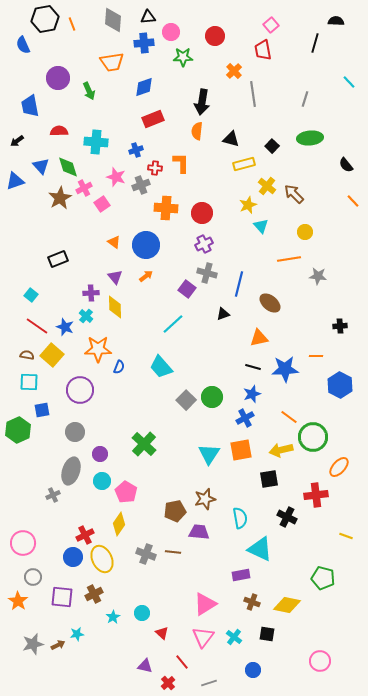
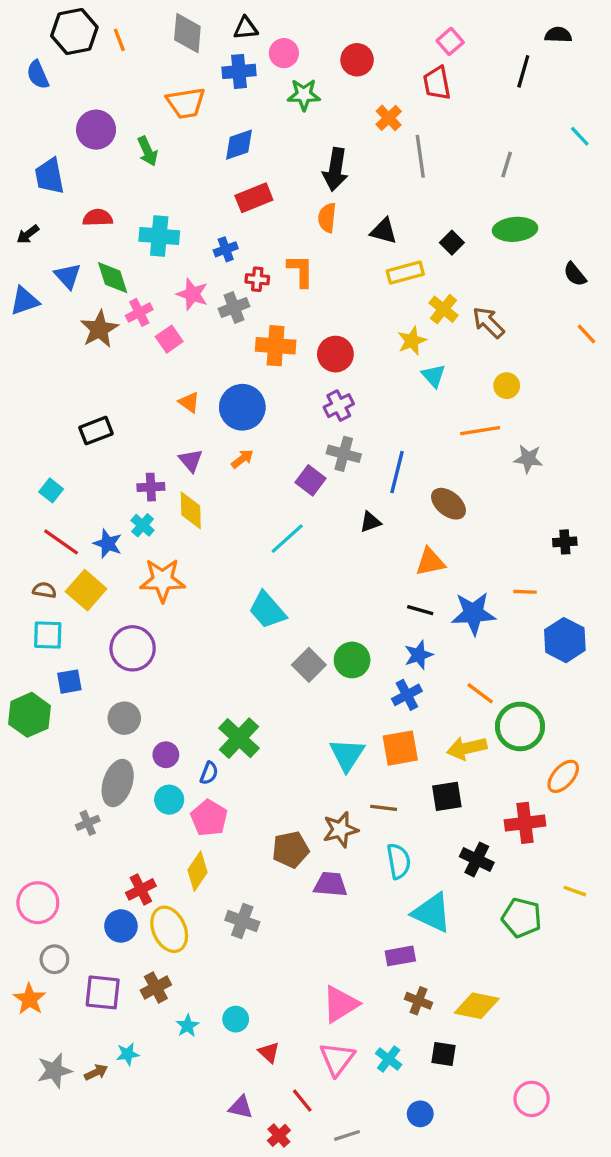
blue semicircle: (119, 367) -> (209, 773), moved
brown line: (173, 552) -> (384, 808), moved
green pentagon: (323, 578) -> (522, 918), moved

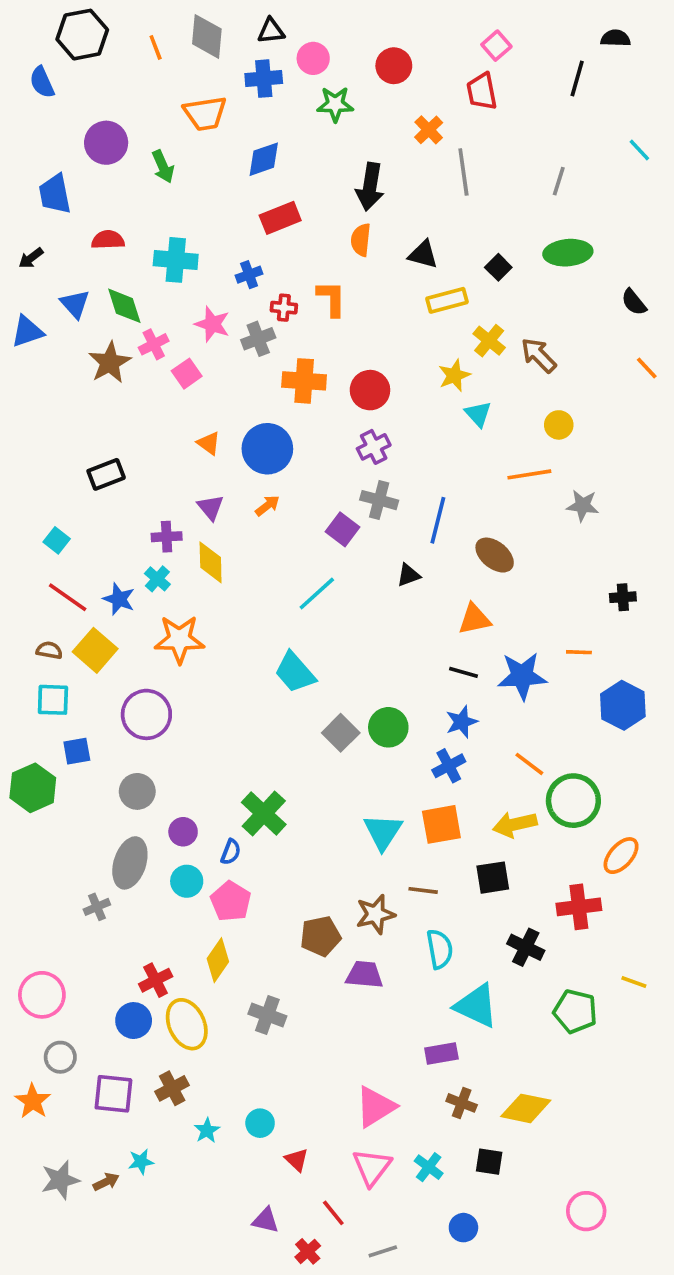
orange line: (119, 40) -> (156, 47), moved

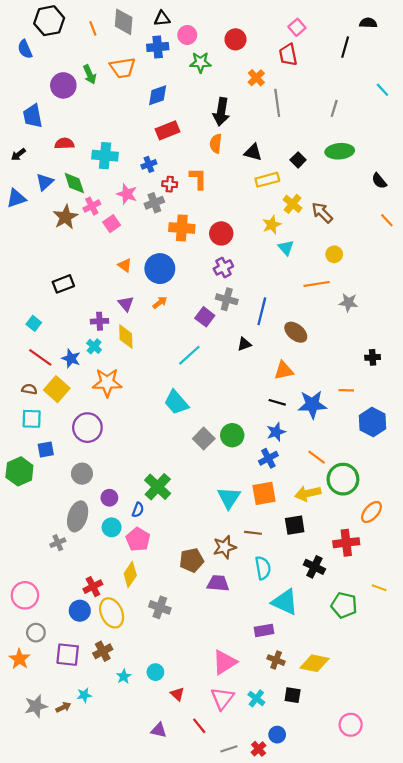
green arrow: (163, 167) -> (90, 74), moved
blue triangle: (75, 304) -> (45, 182), turned 30
red cross: (308, 1251) -> (259, 749), moved

